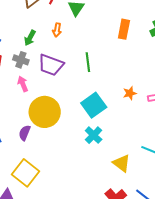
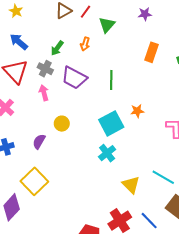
orange star: (130, 93) -> (137, 111), moved
yellow circle: (45, 112) -> (62, 124), size x0.5

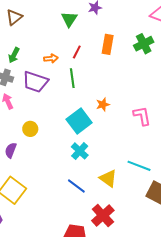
red line: (86, 12) -> (77, 52), moved
green triangle: (107, 25) -> (69, 19), moved
orange arrow: (85, 44) -> (51, 58), moved, turned -104
blue line: (149, 221) -> (76, 186), moved

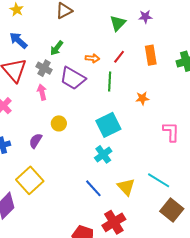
orange rectangle: (108, 44) -> (151, 55), turned -30
orange star: (103, 104) -> (142, 98), moved

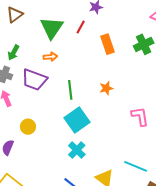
green triangle: (118, 23) -> (52, 28), moved, size x1.4
red line: (119, 57) -> (81, 27), moved
green line: (110, 82) -> (70, 90), moved

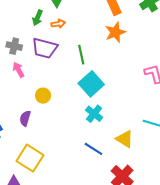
green arrow: (14, 53) -> (38, 18), moved
orange star: (106, 88) -> (115, 32), moved, size x1.5

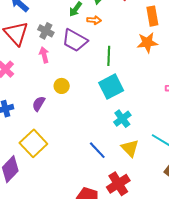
cyan cross: (94, 114) -> (122, 119), moved

